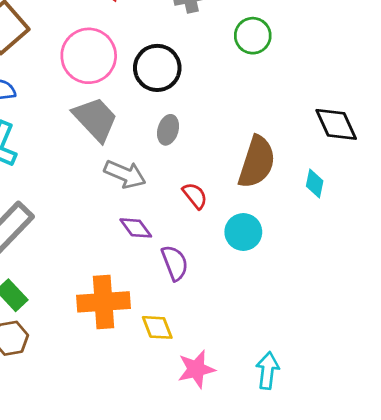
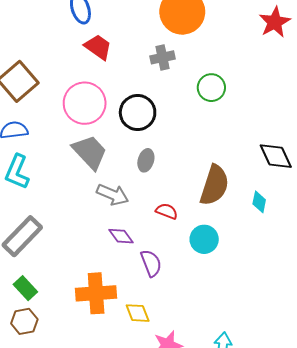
red semicircle: (195, 196) -> (167, 211), turned -30

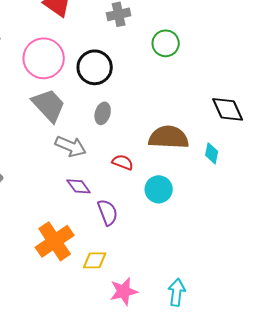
brown semicircle: (214, 185) -> (169, 137), turned -105
orange cross: (96, 293) -> (55, 241), turned -30
yellow diamond: (138, 313) -> (95, 260), turned -70

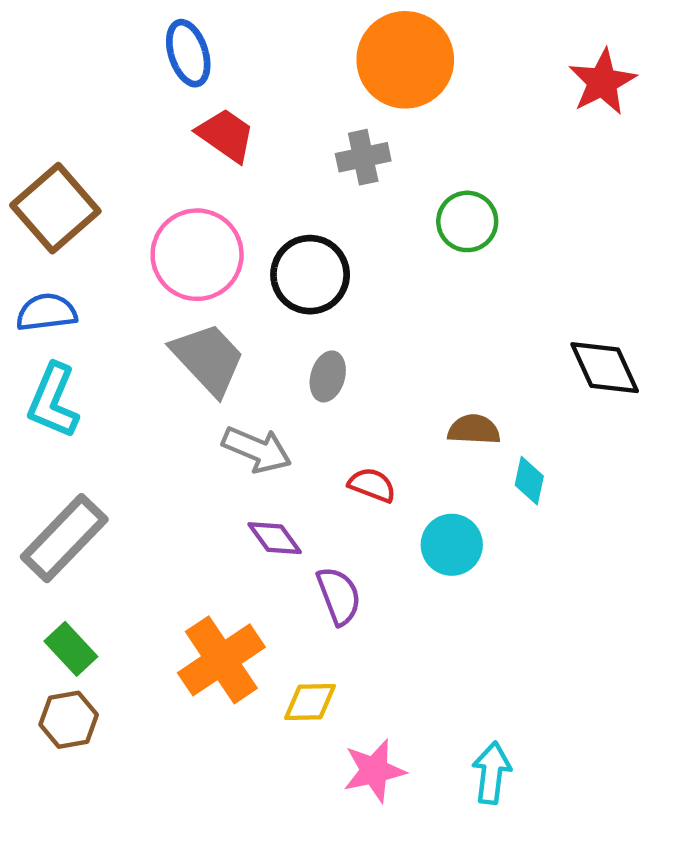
brown semicircle: (169, 137) -> (474, 430), size x0.6
cyan diamond: (212, 153) -> (529, 481), moved

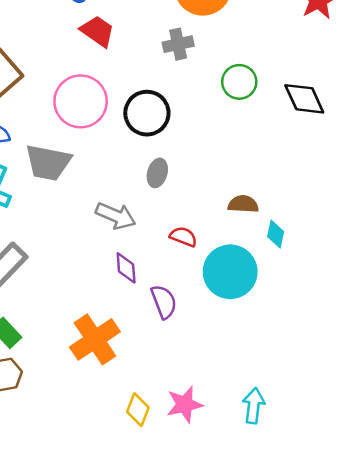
gray trapezoid: (208, 359) -> (48, 163), moved, turned 144
black diamond: (605, 368) -> (304, 99), moved
purple diamond: (275, 538) -> (126, 268), turned 32
cyan circle: (452, 545) -> (230, 272), size x1.5
yellow diamond: (310, 702) -> (138, 410), moved, turned -68

